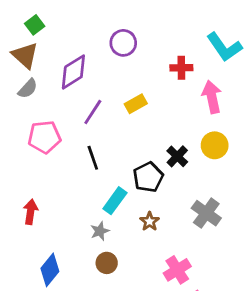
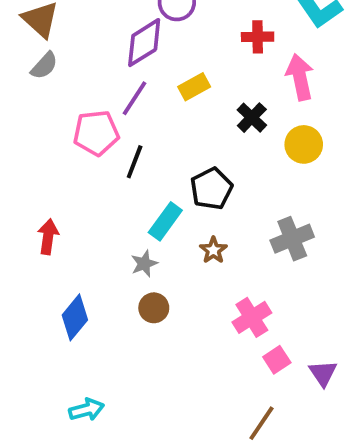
purple diamond: (73, 72) -> (144, 43), moved
pink pentagon: (44, 137) -> (96, 133), moved
black cross: (177, 156) -> (252, 118), moved
black line: (93, 158) -> (135, 162), turned 40
gray cross: (206, 213) -> (292, 239), turned 32

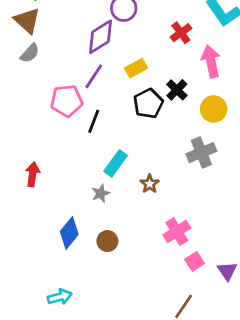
red cross: (258, 37) -> (181, 33), turned -35
black pentagon: (211, 189) -> (148, 104), moved
gray cross: (292, 239) -> (201, 153), moved
brown circle: (154, 308) -> (107, 241), moved
blue diamond: (75, 317) -> (69, 233), moved

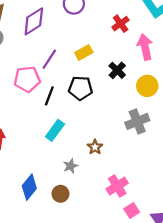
purple diamond: (101, 37) -> (34, 21), moved
black pentagon: (148, 104) -> (80, 88), moved, turned 30
cyan rectangle: (116, 163) -> (55, 130), moved
gray star: (101, 193) -> (70, 166), moved

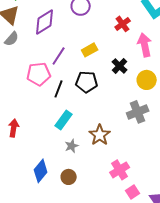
brown star: (95, 147) -> (100, 135), size x1.5
gray star: (70, 166) -> (72, 146), moved

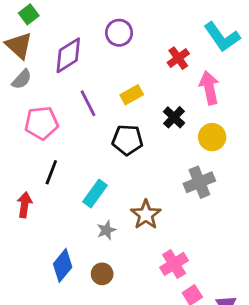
purple line: (59, 56) -> (88, 103), turned -60
pink pentagon: (39, 74) -> (41, 123), moved
black line: (59, 89) -> (51, 172), moved

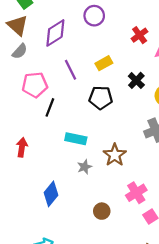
black line: (51, 172) -> (50, 107), moved
cyan rectangle: (95, 193) -> (76, 139), turned 66
brown circle: (102, 274) -> (102, 211), moved

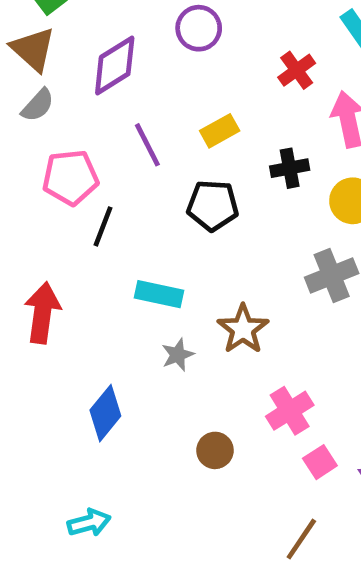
black cross: (136, 80) -> (290, 168), turned 35
red arrow: (22, 147) -> (42, 313), size x1.4

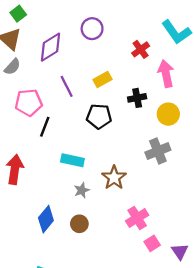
brown circle: (215, 450) -> (79, 224), moved

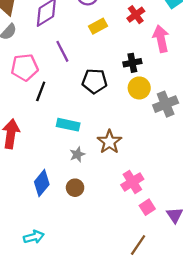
yellow rectangle: (102, 79) -> (98, 26), moved
yellow circle: (168, 114) -> (139, 88), moved
gray cross: (158, 151) -> (166, 104), moved

